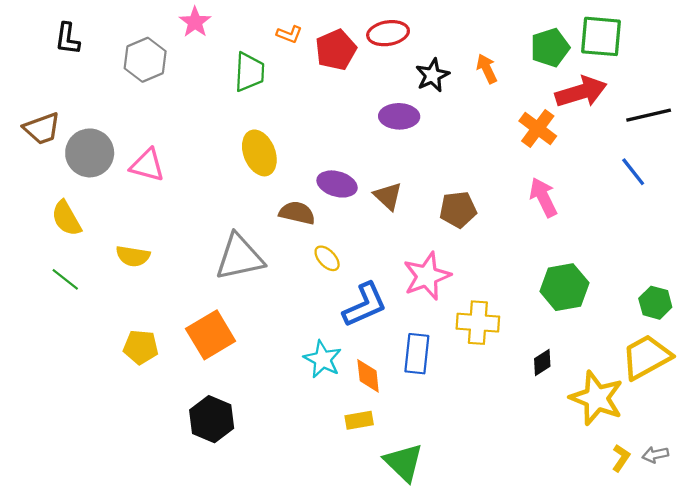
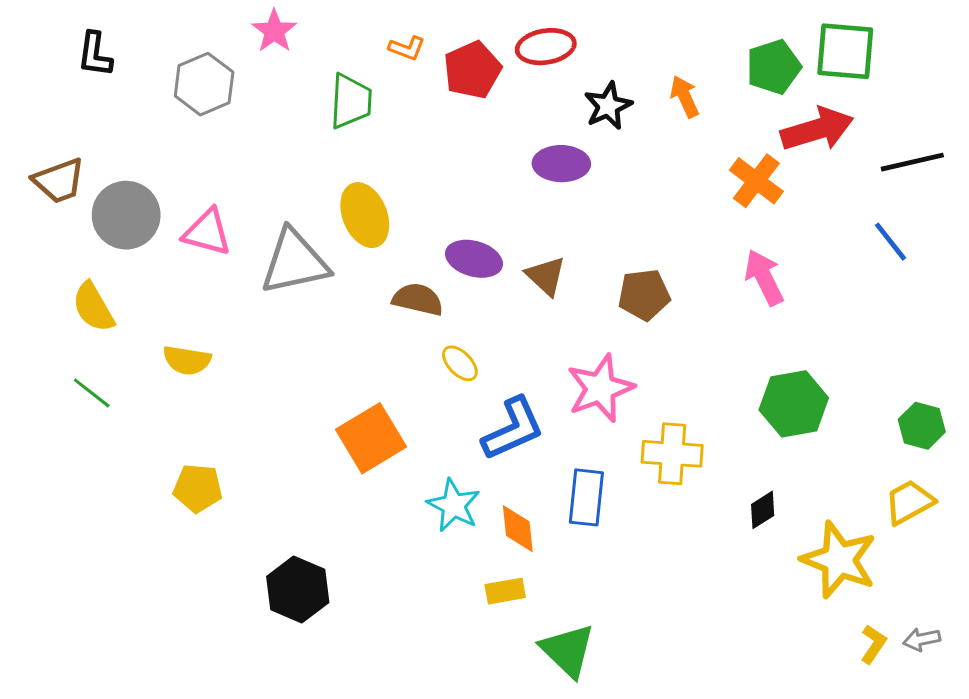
gray triangle: (239, 257) -> (295, 262), moved
orange square: (211, 335) -> (371, 438), moved
yellow trapezoid: (646, 357) -> (909, 502), size x0.7

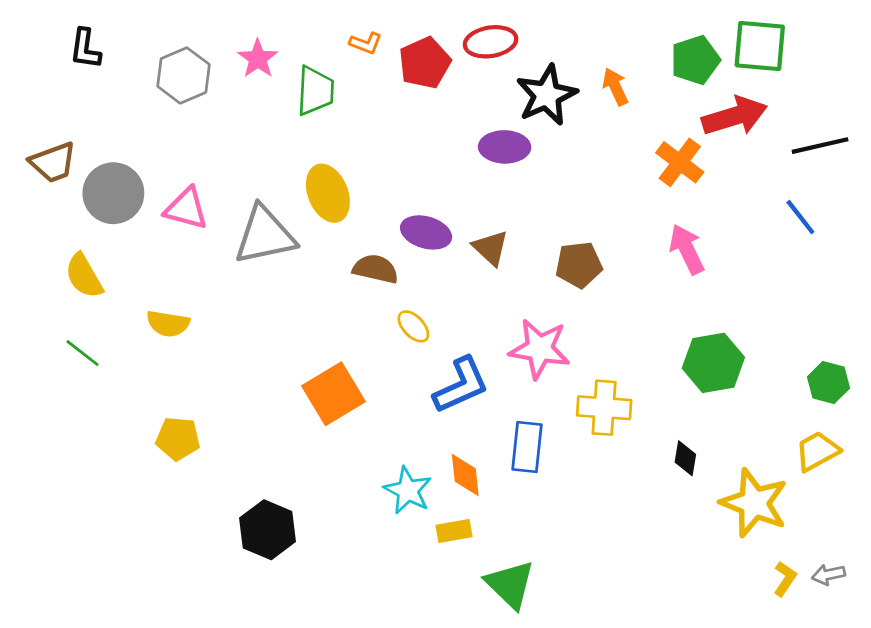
pink star: (274, 31) -> (258, 59), moved
black star: (608, 106) -> (547, 95), size x1.4
pink star: (600, 388) -> (540, 349), turned 30
cyan star: (454, 505) -> (408, 490), moved
black diamond: (763, 510) -> (685, 458), turned -48

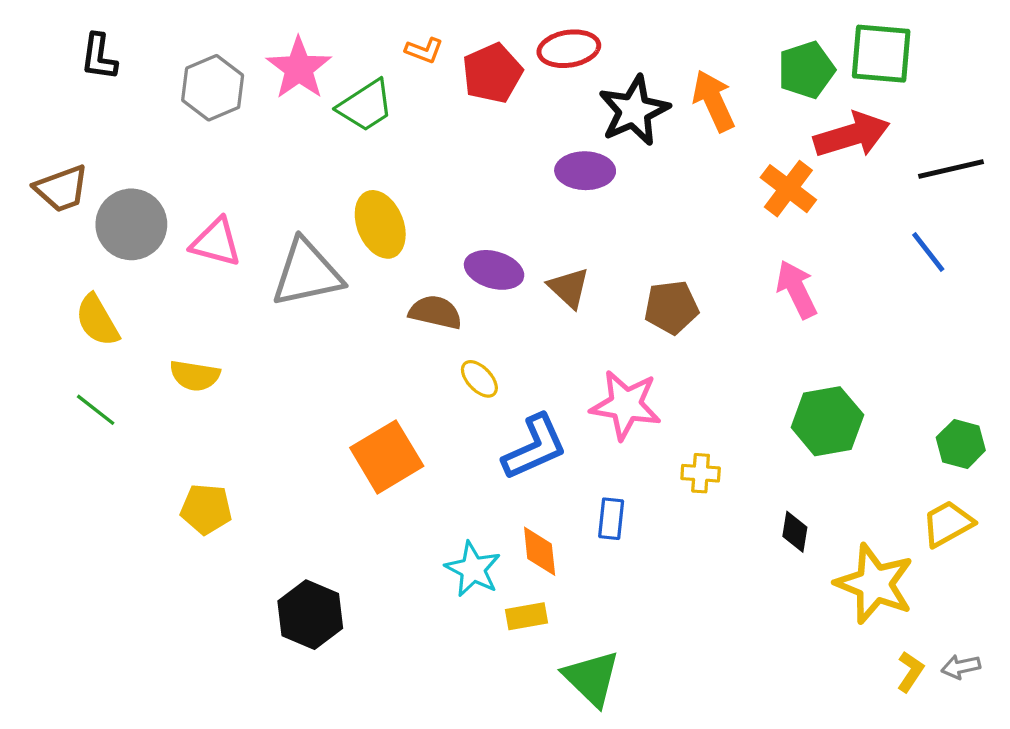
pink star: (258, 59) -> (299, 68), size x1.4
orange arrow: (615, 87) -> (714, 101), size x1.4
green trapezoid: (315, 91) -> (366, 106), turned 54
yellow cross: (604, 408) -> (701, 473), size x0.6
blue rectangle: (527, 447) -> (611, 519), size x0.7

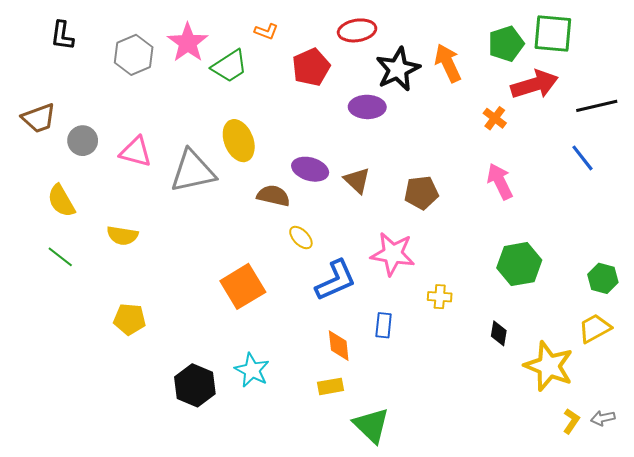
red pentagon: (492, 73) -> (311, 67), moved
orange cross: (788, 189) -> (495, 118), size x0.7
gray circle: (131, 224) -> (83, 141), size x0.7
cyan star: (473, 569) -> (252, 370), moved

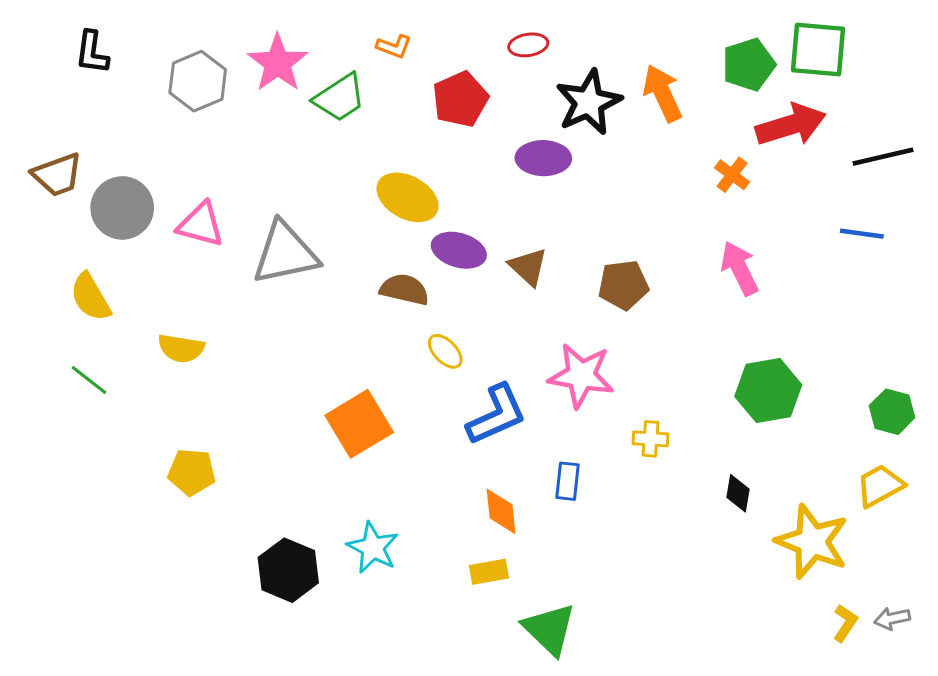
red ellipse: (357, 30) -> (528, 45), size x0.7
gray circle: (83, 141) -> (122, 208), size x1.4
yellow ellipse: (239, 141) -> (407, 197), moved, turned -39
blue line: (582, 158) -> (862, 234), turned -44

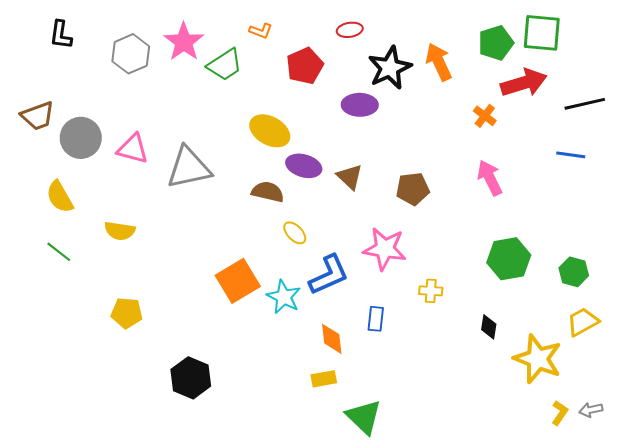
green hexagon: (892, 412) -> (574, 272), moved
cyan star: (373, 548) -> (284, 297), moved

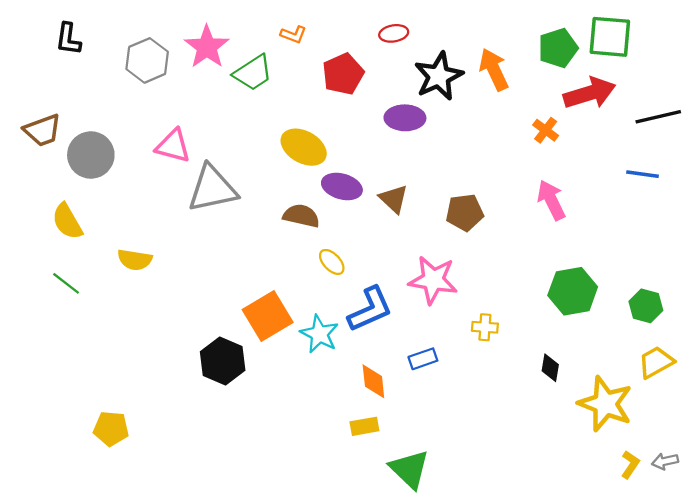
pink triangle: (133, 149) -> (173, 146), moved
yellow pentagon: (127, 313) -> (111, 429), moved
blue rectangle: (376, 319) -> (423, 359), turned 65
black hexagon: (191, 378) -> (223, 361), moved

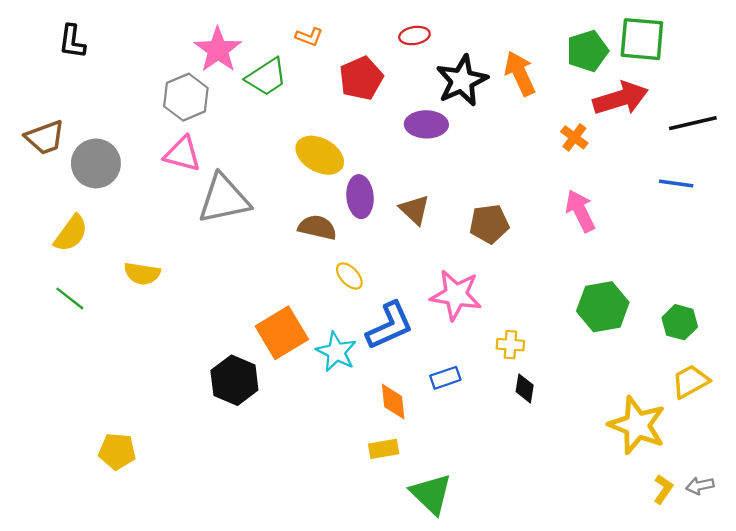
gray hexagon: (147, 60) -> (186, 97), moved
purple ellipse: (342, 187) -> (360, 197), turned 69
yellow semicircle: (67, 221) -> (71, 233), turned -114
black diamond: (550, 368) -> (525, 388), moved

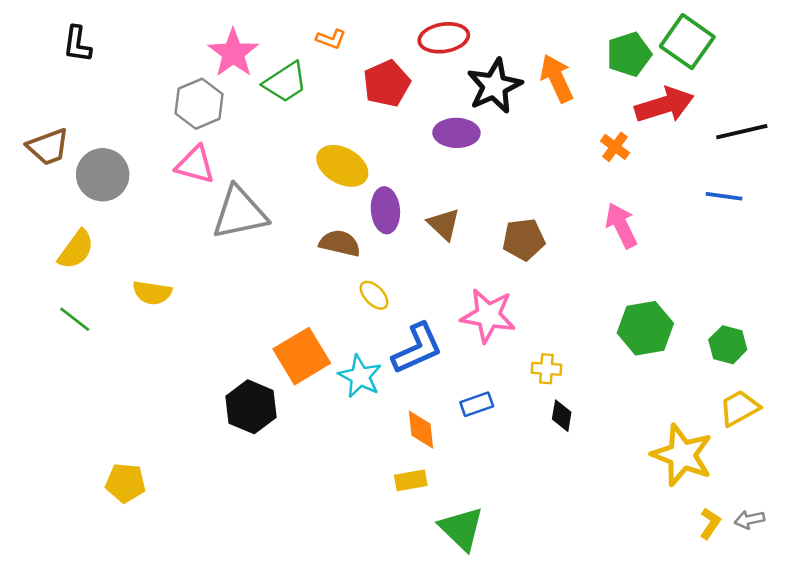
red ellipse: (414, 36) -> (444, 38), size x1.5
green square: (642, 39) -> (687, 42), turned 30

